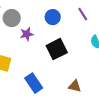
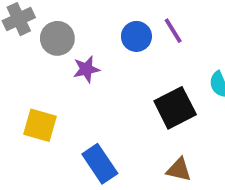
purple line: (83, 14) -> (173, 31), moved
black square: (57, 49) -> (175, 108), moved

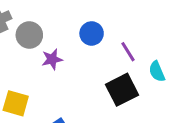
purple line: (173, 31) -> (128, 52), moved

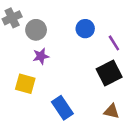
purple star: (52, 59) -> (41, 56), moved

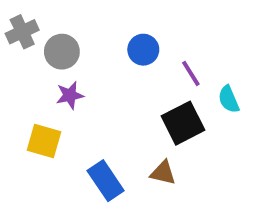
brown triangle: (112, 111) -> (163, 173), moved

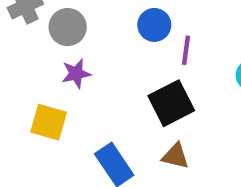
purple line: (191, 73) -> (186, 50), moved, turned 40
black square: (183, 123) -> (171, 103), moved

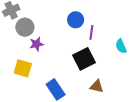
gray circle: (68, 27) -> (25, 27), moved
brown triangle: (175, 156) -> (97, 86), moved

